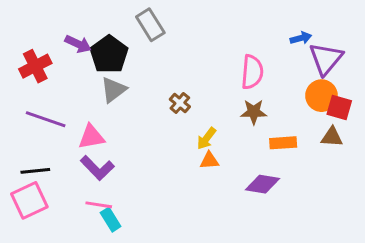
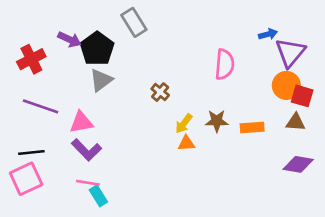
brown star: (254, 112) -> (217, 121), moved
purple diamond: (262, 184) -> (298, 164), moved

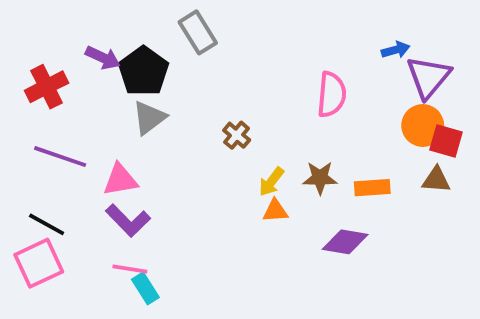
black line: (31, 152) -> (47, 224), turned 35
purple diamond: (298, 164) -> (345, 242), moved

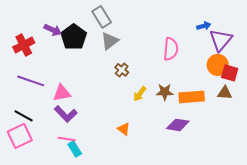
gray triangle: (149, 118) -> (110, 41), moved
orange rectangle: (372, 188) -> (192, 97), size x1.4
orange triangle: (275, 211) -> (124, 129), moved, turned 40

